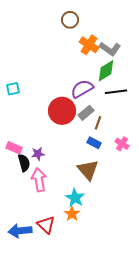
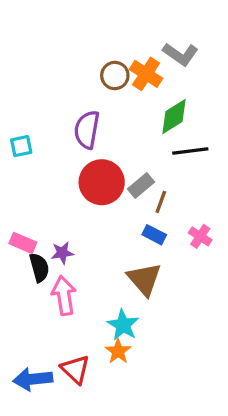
brown circle: (70, 20) -> (115, 76), moved
gray L-shape: (110, 49) -> (180, 54), moved
purple semicircle: (82, 89) -> (87, 130), moved, turned -50

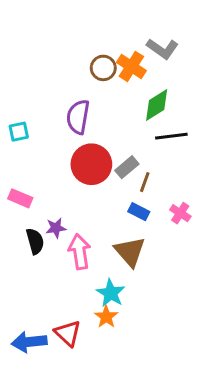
pink rectangle: (23, 243) -> (20, 198), moved
pink arrow: (64, 295) -> (80, 252), moved

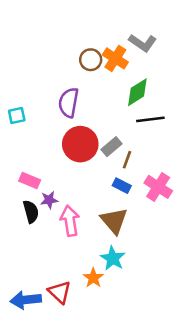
pink rectangle: (20, 198) -> (30, 180), moved
pink cross: (180, 213) -> (158, 187), size x1.5
cyan star: (111, 293) -> (113, 258), moved

